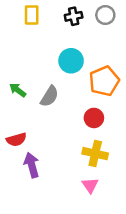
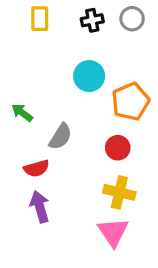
gray semicircle: (49, 96) -> (60, 137), moved
red semicircle: (16, 140) -> (36, 168), moved
pink triangle: (90, 185) -> (113, 232), size x1.5

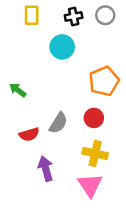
cyan circle: (89, 76) -> (62, 47), moved
gray semicircle: (60, 137) -> (58, 123), moved
purple arrow: (40, 207) -> (46, 169), moved

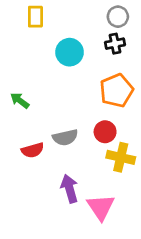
black cross: (74, 16) -> (115, 44), moved
gray semicircle: (58, 123) -> (65, 137), turned 45
yellow cross: (95, 153) -> (121, 157), moved
purple arrow: (46, 169) -> (70, 189), moved

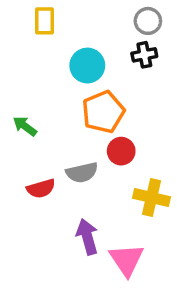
orange pentagon: (116, 91) -> (103, 112), moved
red circle: (105, 132) -> (121, 151), moved

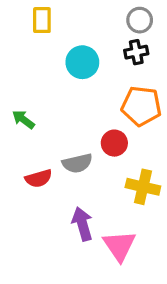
orange pentagon: (103, 112) -> (141, 106), moved, turned 30

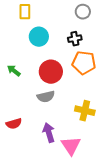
black cross: (136, 52) -> (75, 39), moved
cyan circle: (82, 62) -> (39, 37), moved
red circle: (114, 143) -> (51, 72), moved, size x1.5
red semicircle: (39, 178) -> (14, 124), moved

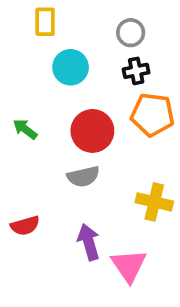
gray circle: (83, 12) -> (131, 33), moved

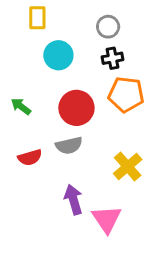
yellow cross: (154, 202) -> (128, 167), turned 36
red semicircle: (25, 226) -> (30, 158), moved

